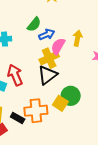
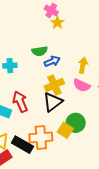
green semicircle: (34, 24) -> (40, 51), turned 42
pink semicircle: (58, 46) -> (82, 85), moved, turned -96
black rectangle: (18, 118) -> (22, 145), size x1.5

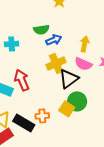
black triangle: (53, 102) -> (69, 79), moved
orange cross: (41, 137) -> (42, 116), size x0.6

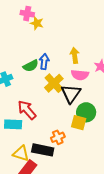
green semicircle: (41, 30) -> (31, 66), moved
blue arrow: (54, 40) -> (44, 61), turned -42

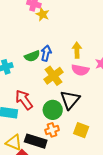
black triangle: (71, 94) -> (70, 100), moved
green circle: (86, 112) -> (53, 110), moved
yellow square: (79, 123) -> (81, 130), moved

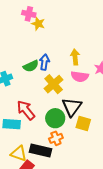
yellow square: (81, 130) -> (83, 123), moved

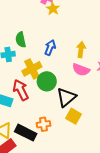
green semicircle: (31, 66) -> (21, 40), moved, turned 91
yellow cross: (54, 84) -> (32, 69), moved
green circle: (55, 118) -> (47, 81), moved

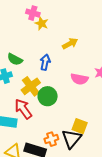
green semicircle: (21, 40) -> (15, 59), turned -42
yellow arrow: (81, 50) -> (70, 44), moved, turned 63
black triangle: (66, 97) -> (71, 139), moved

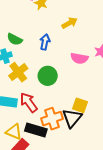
yellow cross: (31, 86) -> (18, 72), moved
red arrow: (23, 109) -> (29, 102), moved
orange cross: (51, 139) -> (52, 119), size x1.5

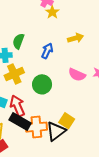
green semicircle: (15, 39) -> (18, 41), turned 70
black rectangle: (36, 130) -> (20, 121), moved

